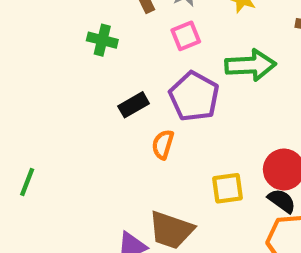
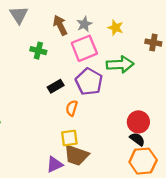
pink square: (186, 36) -> (84, 48), size x1.6
yellow square: (227, 188) -> (69, 138), moved

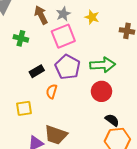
green arrow: (120, 64) -> (103, 65), moved
red circle: (138, 122) -> (101, 91), moved
yellow square: (69, 138) -> (24, 108), moved

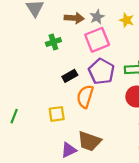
brown arrow: (41, 15) -> (74, 18), turned 120
green cross: (21, 38) -> (53, 42), turned -32
orange semicircle: (52, 91) -> (85, 97), size x1.5

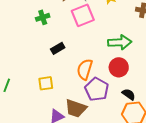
purple pentagon: (101, 71) -> (97, 89), moved
orange semicircle: (85, 97) -> (85, 69), moved

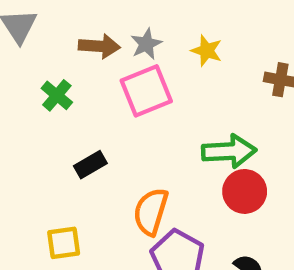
green cross: (43, 17) -> (57, 95), turned -32
red circle: (119, 67) -> (245, 191), moved

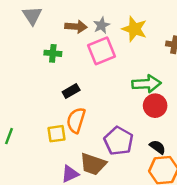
yellow star: (207, 51) -> (134, 29), size x1.5
green cross: (57, 95) -> (53, 53), turned -35
orange semicircle: (151, 212) -> (76, 120), moved

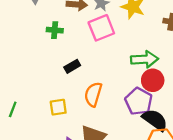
orange semicircle: (76, 120) -> (93, 94), moved
purple pentagon: (119, 141) -> (139, 101), moved
black semicircle: (158, 147) -> (155, 120), size x1.6

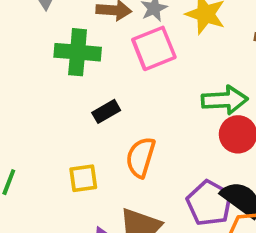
green cross: (55, 30) -> (78, 52), size x1.6
purple pentagon: (139, 101) -> (209, 203), moved

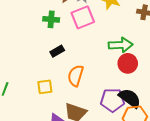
green cross: (78, 52) -> (51, 19), moved, size x0.7
purple pentagon: (209, 203) -> (112, 100), turned -30

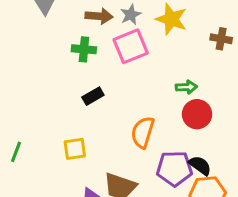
green arrow: (121, 45) -> (186, 87), size x0.6
orange semicircle: (76, 76) -> (143, 132), moved
black semicircle: (130, 98) -> (200, 165), size x0.7

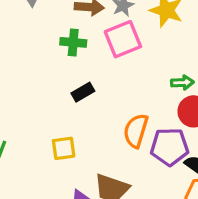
purple pentagon: (174, 168) -> (170, 147), moved

